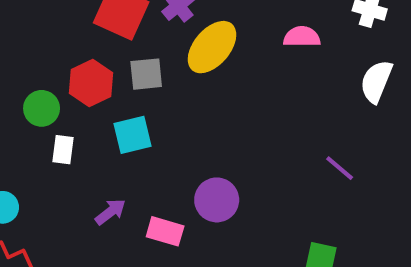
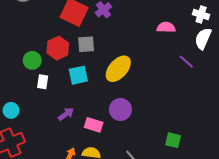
yellow ellipse: (212, 47) -> (118, 69), moved
white semicircle: (376, 81) -> (203, 39), moved
purple line: (340, 168) -> (186, 62), moved

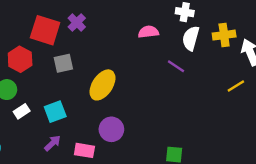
red hexagon: (58, 48) -> (20, 59), moved
cyan square: (78, 75) -> (55, 112), moved
white rectangle: (43, 82) -> (22, 111), turned 56

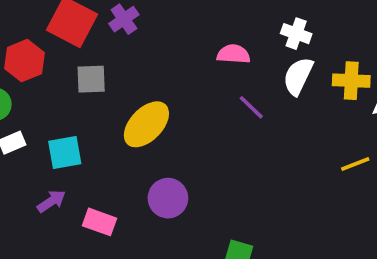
purple line: (176, 66) -> (251, 107), moved
purple circle: (111, 129) -> (168, 198), moved

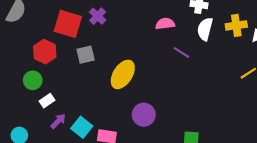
cyan square: (65, 153) -> (82, 127), moved, turned -30
purple arrow: (51, 201) -> (58, 121), moved

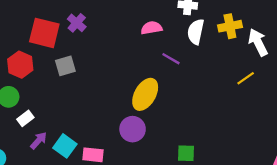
yellow ellipse: (123, 74) -> (145, 94), moved

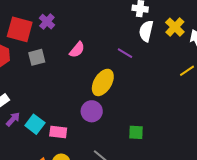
yellow cross: (230, 26) -> (175, 27), turned -36
pink semicircle: (151, 28) -> (77, 50), moved, turned 138

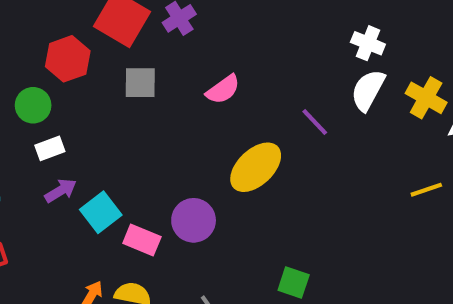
yellow cross: (175, 27) -> (426, 98), turned -30
purple circle: (92, 111) -> (194, 220), moved

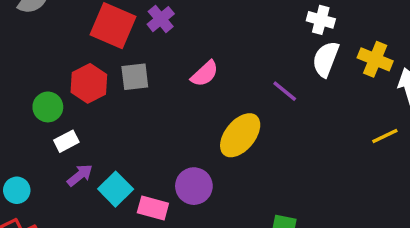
red hexagon: (68, 59) -> (89, 83), moved

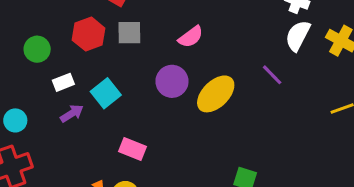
purple line: (285, 91) -> (272, 75), moved
green circle: (48, 107) -> (37, 49), moved
purple circle: (194, 186) -> (172, 81), moved
cyan square: (116, 189) -> (106, 93), moved

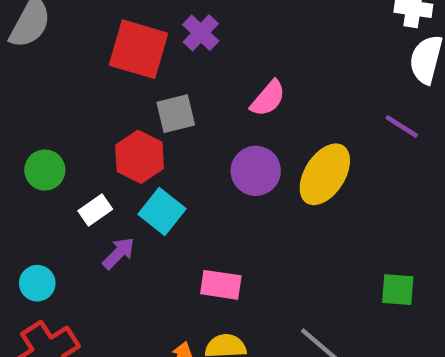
red hexagon: (89, 34) -> (140, 157), moved

